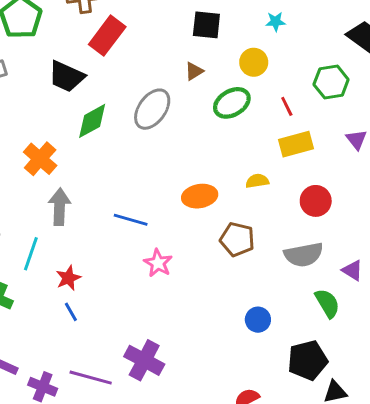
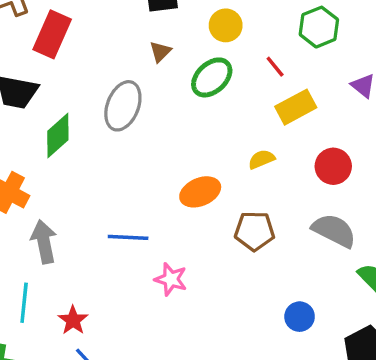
gray semicircle: (304, 255) -> (334, 231), turned -129

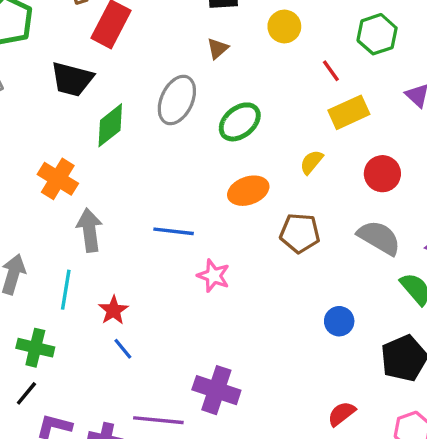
green ellipse: (212, 77) -> (240, 122), moved
yellow semicircle: (262, 159) -> (311, 162), turned -32

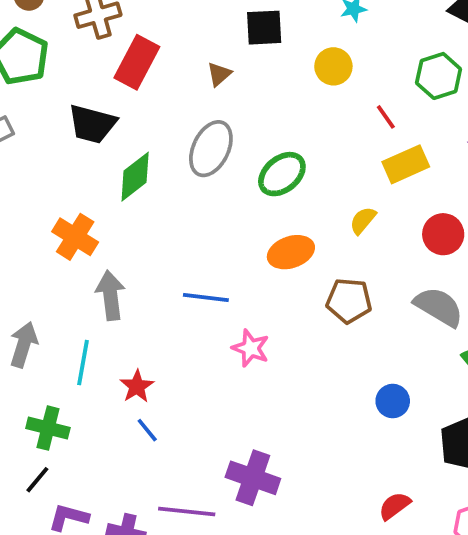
brown triangle: (218, 48) -> (219, 74), moved

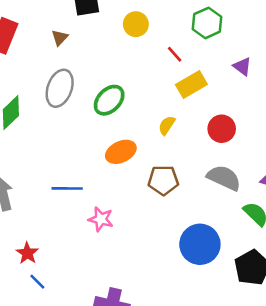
blue circle: (393, 401) -> (200, 244), size x1.8

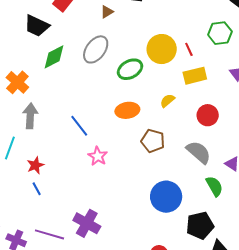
yellow circle: (136, 24) -> (162, 49), moved, size x1.5
blue line: (67, 188) -> (79, 126), turned 35

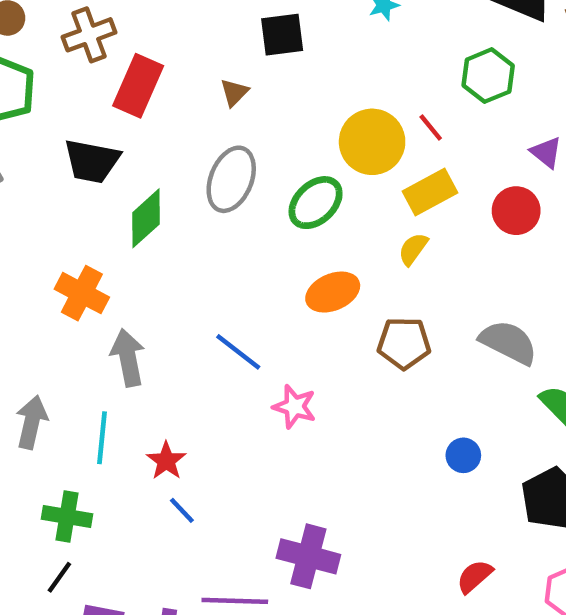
yellow rectangle: (195, 76) -> (430, 192), moved
red circle: (208, 115) -> (516, 211), moved
blue circle: (166, 197) -> (463, 455), size x0.5

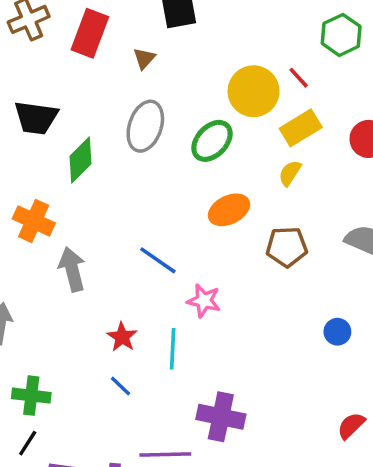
red rectangle: (138, 86) -> (90, 33), moved
cyan line: (102, 438) -> (173, 349), moved
red star: (166, 461) -> (122, 337), moved

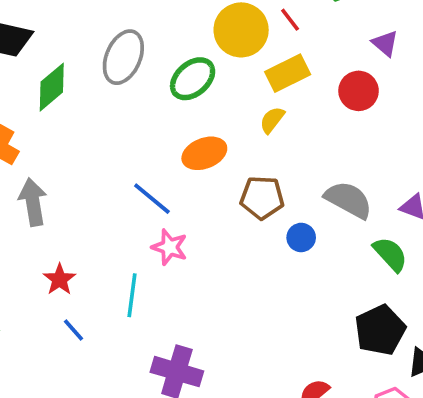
blue line: (158, 260) -> (152, 199), moved
blue circle: (337, 332) -> (301, 237), moved
red star: (122, 337) -> (59, 279), moved

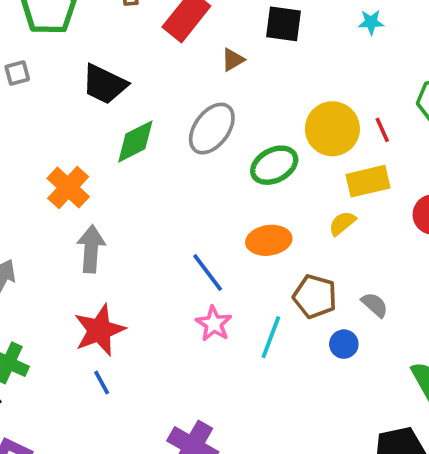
gray semicircle: (348, 200) -> (375, 305), moved, size x0.6
red star: (59, 279) -> (99, 330), size x1.6
cyan line: (132, 295) -> (271, 337), moved

